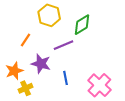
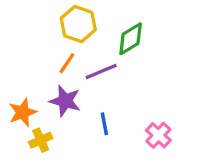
orange line: (26, 40) -> (67, 63), moved
pink cross: (99, 85) -> (158, 135), size x0.7

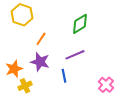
yellow hexagon: (78, 24) -> (22, 15), moved
purple line: (101, 71) -> (75, 55), moved
pink cross: (158, 135) -> (106, 85), moved

